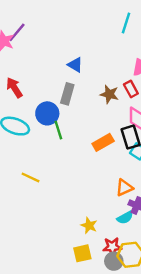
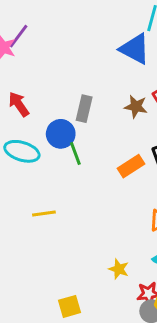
blue triangle: (75, 65) -> (135, 49), moved, size x1.6
yellow line: (30, 177) -> (44, 213), turned -30
yellow square: (82, 253) -> (70, 306), moved

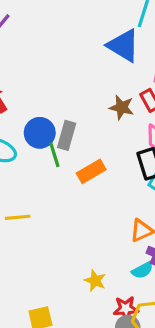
gray rectangle: (84, 109) -> (67, 135), moved
orange rectangle: (131, 166) -> (91, 171), moved

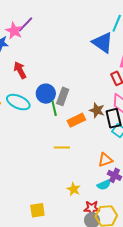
brown star: (122, 107) -> (97, 110), moved
yellow line: (18, 217) -> (62, 147), moved

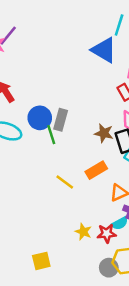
orange rectangle: (76, 120) -> (96, 170), moved
yellow line: (62, 147) -> (65, 182), turned 42
red star: (92, 208) -> (107, 233), moved

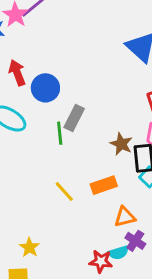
blue circle: (40, 118) -> (45, 88), moved
yellow star: (83, 232) -> (29, 247), moved

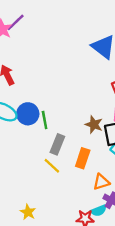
blue circle: (45, 88) -> (28, 114), moved
gray rectangle: (74, 118) -> (57, 144), moved
orange rectangle: (104, 185) -> (83, 158), turned -48

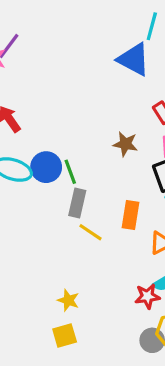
brown star: (94, 125) -> (125, 144), moved
gray rectangle: (57, 144) -> (77, 203), moved

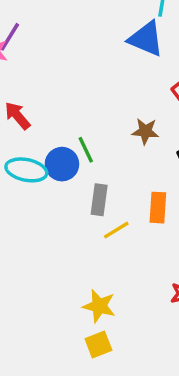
green line: (70, 172) -> (86, 150), moved
yellow line: (90, 232) -> (116, 230), turned -60
yellow star: (68, 300) -> (99, 306), size x1.4

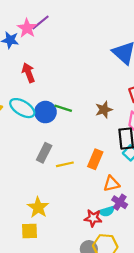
brown star: (145, 131) -> (104, 110), turned 30
green line: (86, 150) -> (63, 108), turned -66
gray rectangle: (99, 200) -> (44, 153), moved

